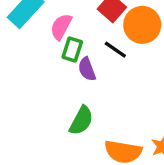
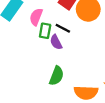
black line: (115, 50) -> (63, 28), moved

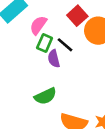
green semicircle: (57, 76) -> (45, 96), turned 30

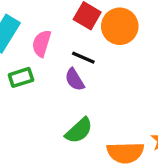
green rectangle: (45, 43) -> (21, 77), moved, turned 66

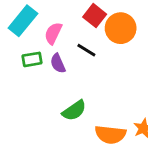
purple semicircle: (75, 80) -> (58, 63), moved

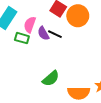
green rectangle: (32, 59) -> (22, 38), moved, turned 32
purple semicircle: (58, 63) -> (43, 33), moved

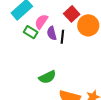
black line: (55, 34) -> (62, 37), turned 56

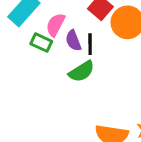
green semicircle: (47, 77) -> (82, 71), moved

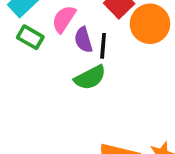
green rectangle: (41, 43) -> (30, 37), moved

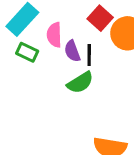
pink semicircle: (64, 19) -> (54, 35), turned -30

